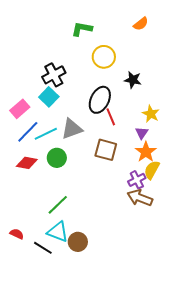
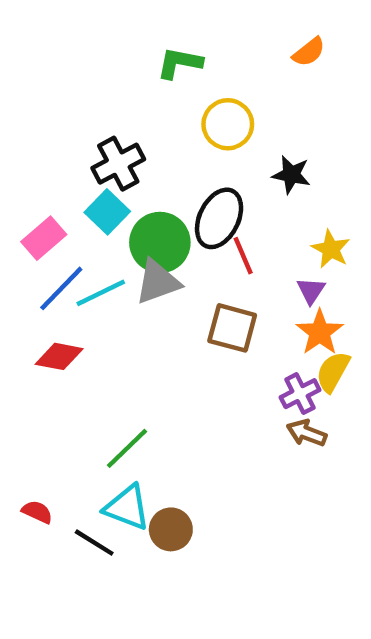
green circle: (57, 158) -> (160, 242), moved, size x1.4
brown arrow: (140, 198) -> (307, 433), size x0.7

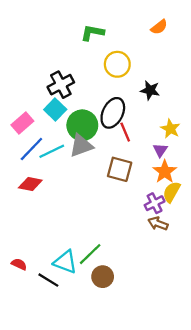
green line: (127, 448) -> (90, 254), moved
brown circle: (171, 529) -> (103, 277), moved

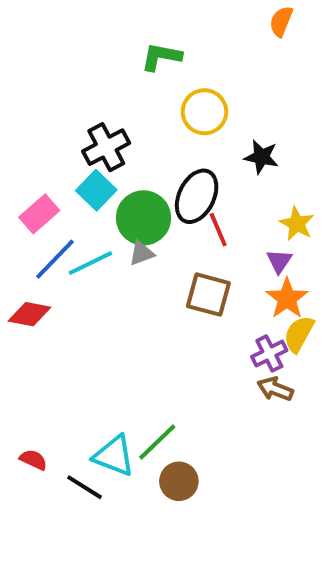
orange semicircle: (159, 27) -> (281, 21), moved, turned 150
gray triangle: (81, 146) -> (142, 253), size x0.6
red diamond: (30, 184) -> (29, 314), moved

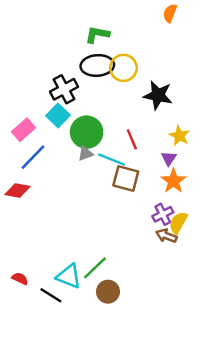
black star: (261, 157) -> (158, 95), size x1.4
black ellipse: (197, 196) -> (97, 65), moved, turned 60
cyan line: (90, 263) -> (112, 160), moved, turned 48
yellow semicircle: (299, 334) -> (178, 223), moved

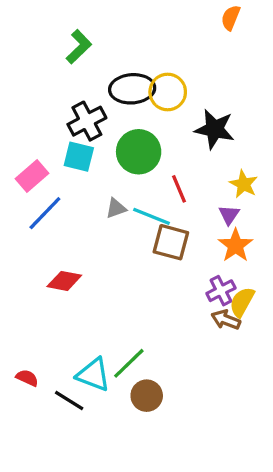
green L-shape: (97, 35) -> (79, 47), moved, turned 125
cyan square: (58, 115) -> (79, 157), turned -30
green circle: (87, 132) -> (139, 152), moved
red diamond: (18, 190) -> (64, 281), moved

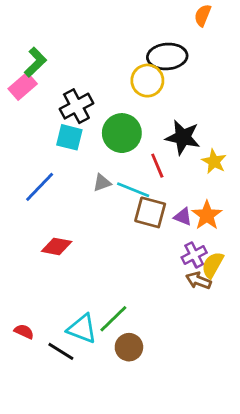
green L-shape: (79, 47) -> (35, 62), moved
black ellipse: (132, 89) -> (167, 56), moved
black star: (215, 129) -> (183, 137), moved
pink rectangle: (32, 176) -> (23, 86), moved
purple triangle: (229, 215) -> (183, 217), moved, turned -42

